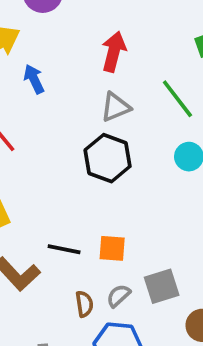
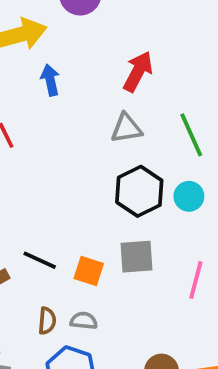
black hexagon: (108, 158) -> (139, 191), moved
gray square: (162, 286) -> (136, 257), moved
gray semicircle: (118, 296) -> (84, 321), turned 35

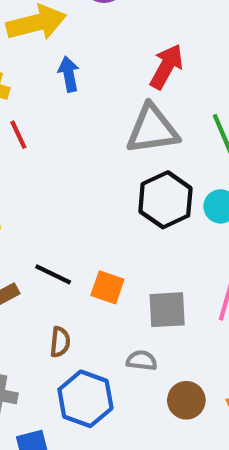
gray triangle: (126, 128) -> (152, 129), size x1.5
gray square: (136, 257) -> (167, 310), moved
gray semicircle: (84, 321) -> (142, 360), moved

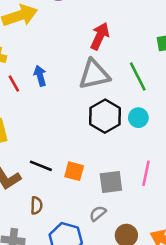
blue arrow: (69, 74) -> (40, 76), moved
brown semicircle: (60, 342) -> (36, 205), moved
gray semicircle: (142, 360) -> (98, 213), turned -42

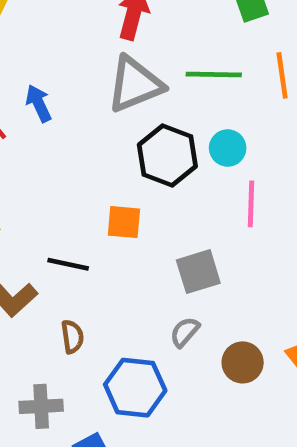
green line: (138, 76) -> (214, 74), turned -52
orange square: (74, 171) -> (124, 222), moved
pink line: (146, 173) -> (251, 204), moved

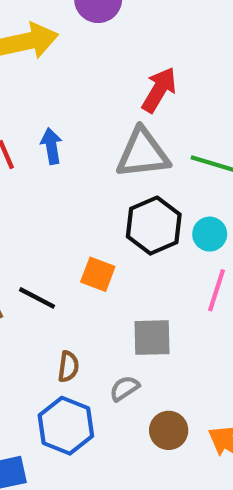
brown semicircle: (72, 337) -> (68, 367), moved

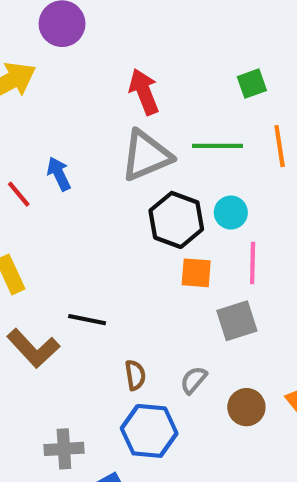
red arrow: (159, 90) -> (144, 92), turned -36
orange square: (98, 274) -> (196, 273), moved
gray square: (152, 338) -> (237, 321), moved

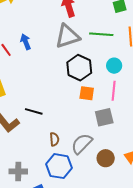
cyan circle: (231, 213) -> (114, 66), moved
gray semicircle: (194, 380) -> (82, 144), size x1.6

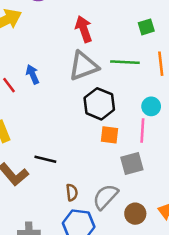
cyan circle: (114, 66) -> (151, 106), moved

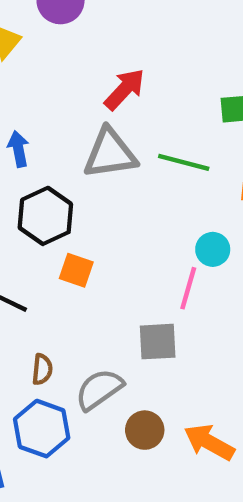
red arrow: (84, 29) -> (124, 89), turned 50
black hexagon: (99, 104) -> (45, 216), moved
orange square: (110, 135) -> (76, 270), moved

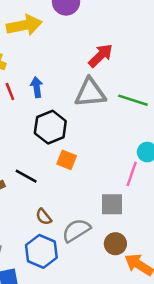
brown semicircle: (42, 369) -> (44, 217), turned 132
brown circle: (145, 430) -> (115, 244), moved

